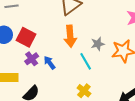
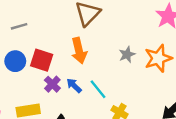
orange arrow: (70, 36) -> (79, 51), moved
cyan line: (86, 61) -> (98, 89), moved

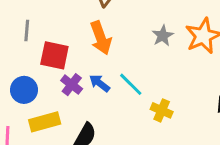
gray line: (19, 26) -> (27, 30), moved, turned -63
blue circle: (15, 61) -> (24, 90), moved

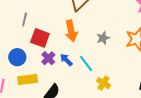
gray star: (163, 36) -> (103, 38), moved

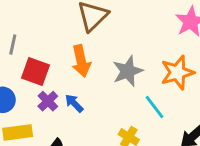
gray star: (103, 38) -> (128, 71), size x1.5
cyan line: (86, 63) -> (155, 107), moved

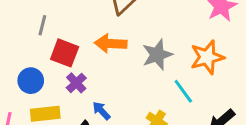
orange arrow: (81, 61) -> (111, 43), turned 104
blue arrow: (74, 103) -> (101, 111), moved

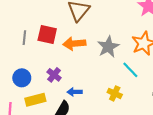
red square: (65, 53) -> (47, 35), moved
blue arrow: (101, 111) -> (75, 92), turned -40

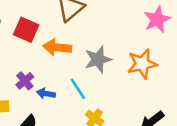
cyan line: (130, 70) -> (78, 89), moved
blue arrow: (75, 92) -> (46, 93), moved

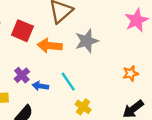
gray star: (98, 59) -> (87, 41), moved
orange star: (142, 64) -> (131, 73), moved, size x0.6

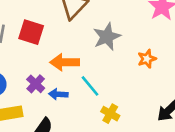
orange arrow: (50, 46) -> (65, 62), moved
orange star: (131, 73) -> (147, 59), moved

